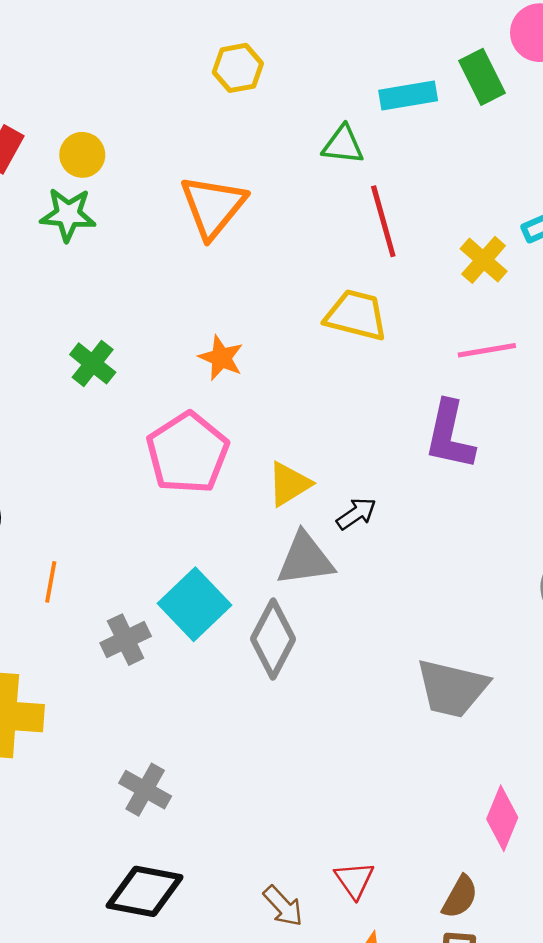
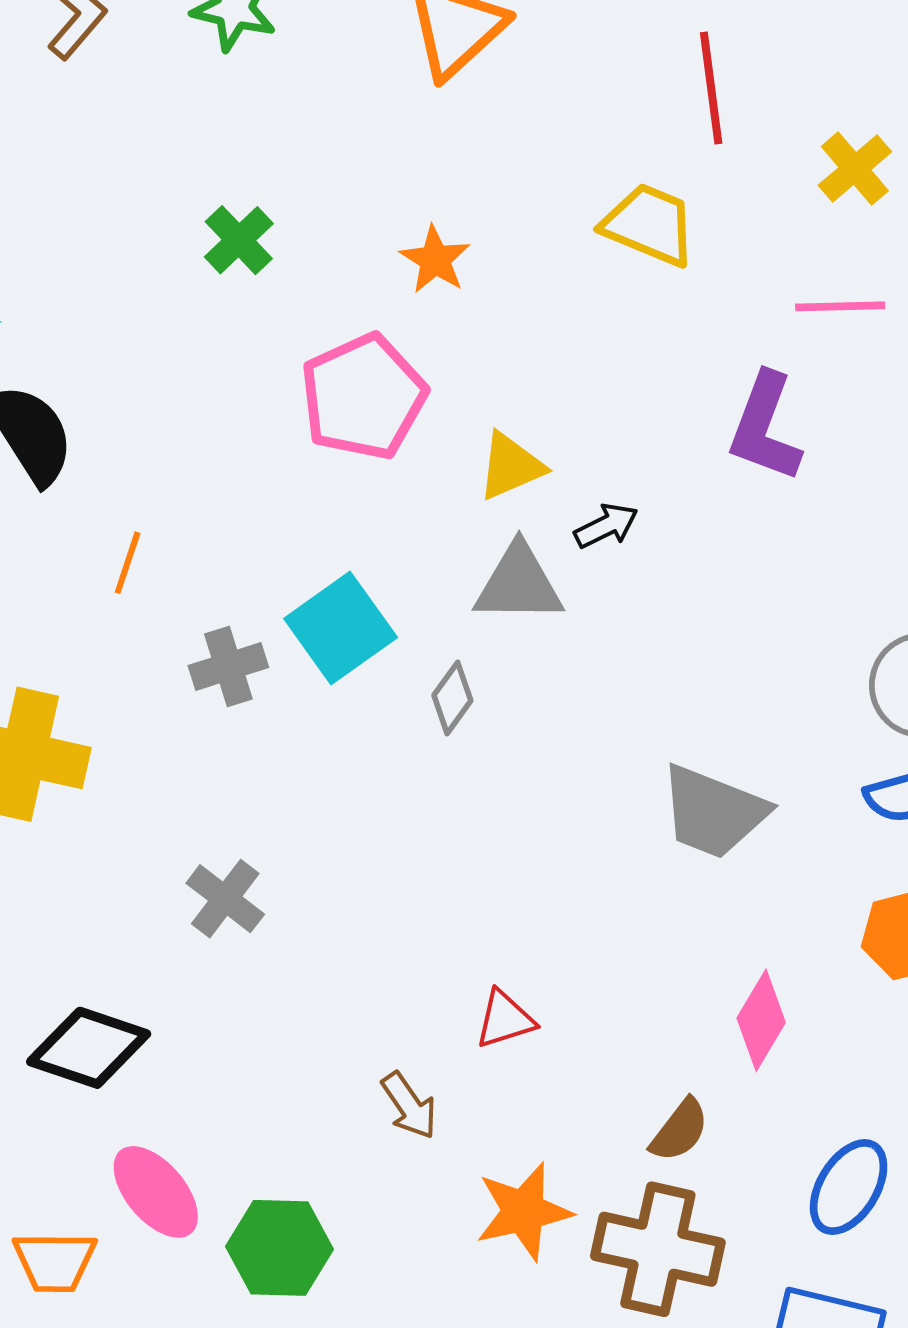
gray diamond: (273, 639) -> (452, 698), size x0.6
red triangle: (354, 880) -> (505, 1019), moved, turned 39
black diamond: (145, 891) -> (89, 1048), moved

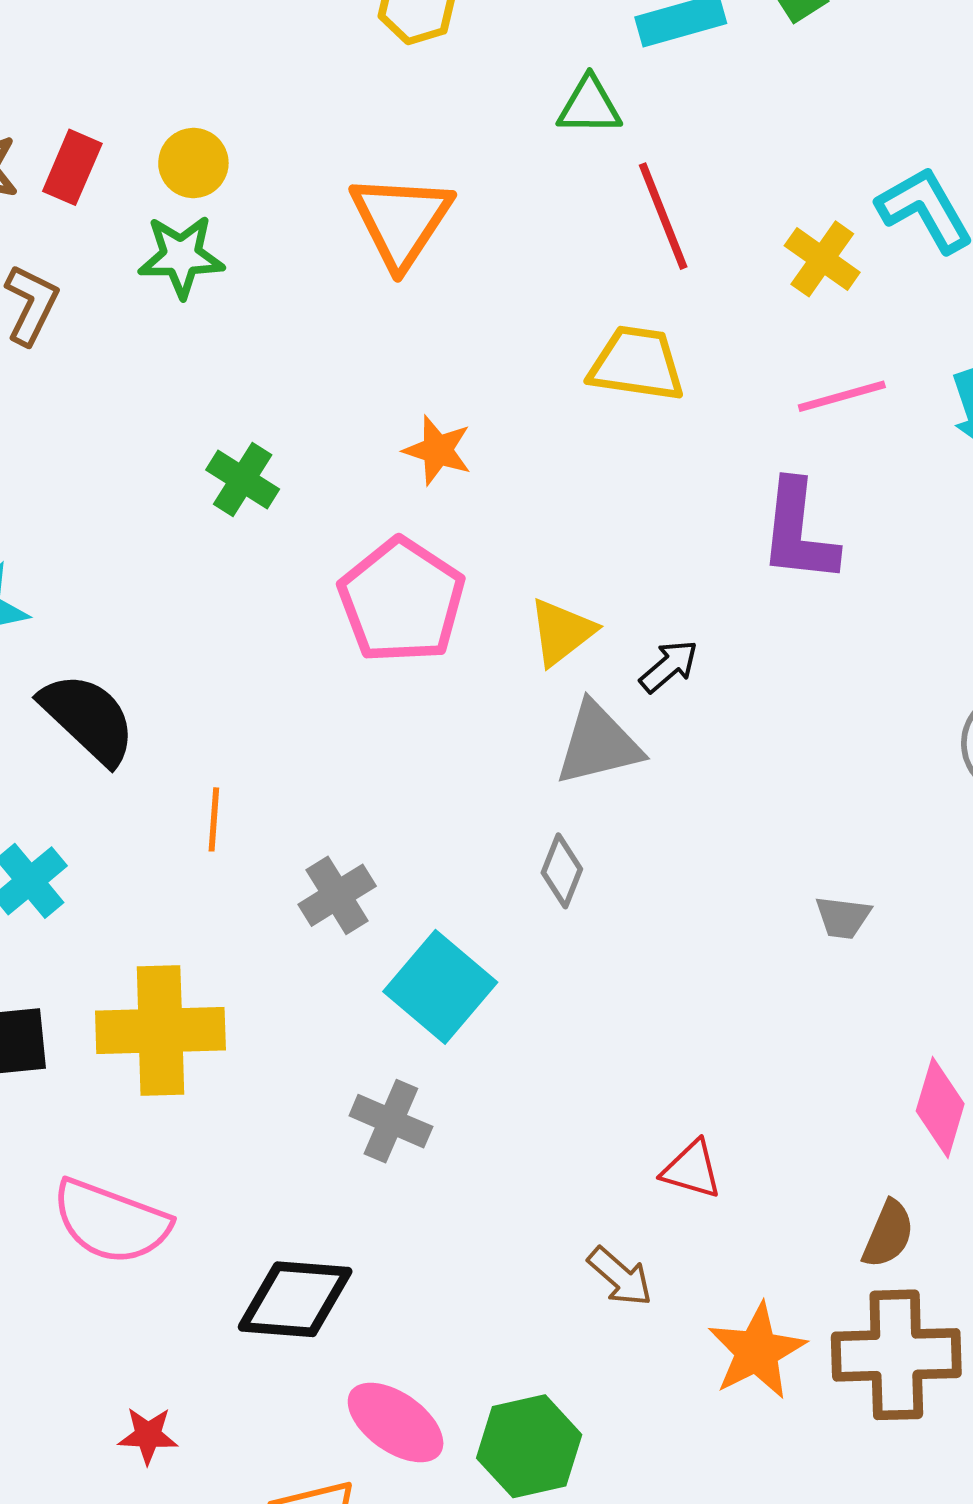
cyan square: (341, 628) -> (440, 987), moved
gray trapezoid: (713, 812) -> (843, 917), size x0.5
red triangle: (505, 1019) -> (692, 1170), turned 48

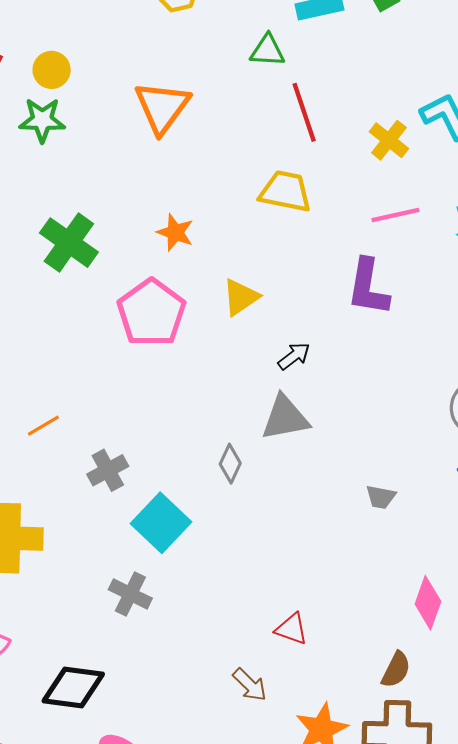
green cross: (243, 479) -> (69, 243), size x1.5
yellow triangle: (562, 632) -> (241, 297), moved
gray triangle: (598, 744) -> (285, 418), moved
orange line: (214, 819) -> (43, 426), turned 52

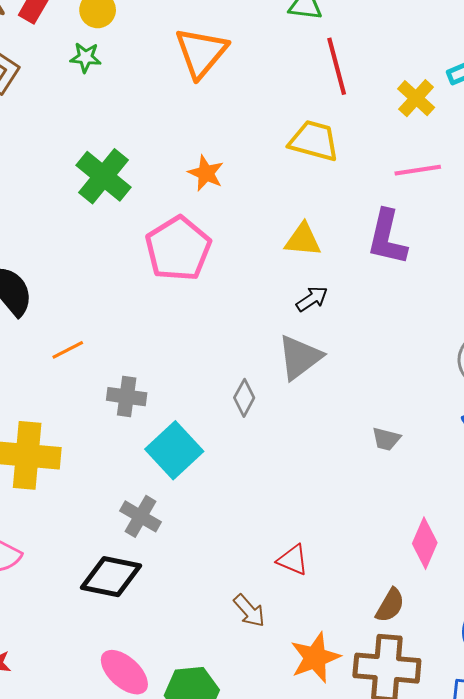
green star: (42, 120) -> (86, 57), size x0.7
yellow triangle: (241, 297) -> (303, 240), moved, turned 36
gray triangle: (285, 418) -> (300, 357), turned -30
gray cross: (108, 470) -> (127, 397), turned 33
black diamond: (73, 688) -> (111, 577), moved

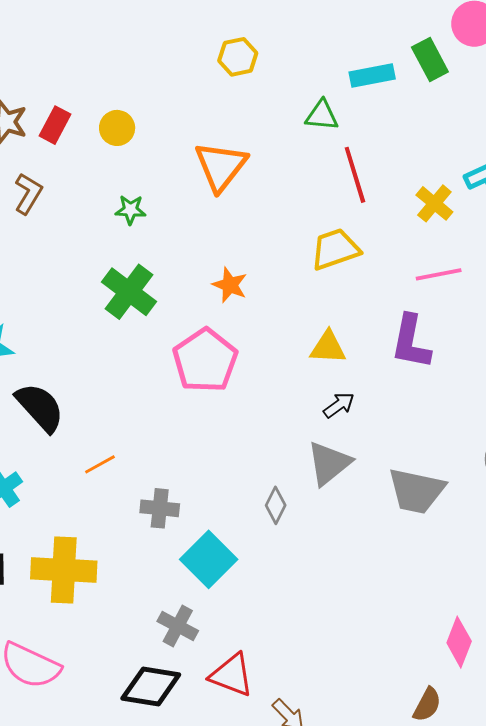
green star: (86, 57) -> (130, 210), moved
yellow trapezoid: (314, 141) -> (335, 249), turned -32
gray trapezoid: (386, 439) -> (416, 491), moved, size x2.0
red triangle: (293, 560) -> (232, 675), moved, size x1.4

